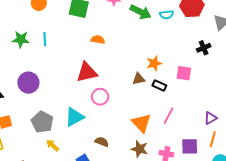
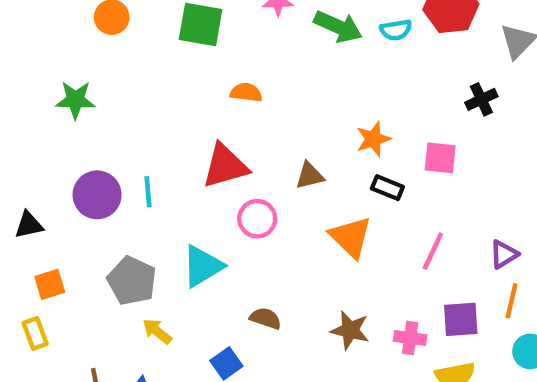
cyan line: (45, 39) -> (148, 192), moved
brown triangle: (139, 79) -> (310, 176), moved
pink line: (169, 116) -> (433, 251), moved
orange triangle: (141, 123) -> (351, 237), moved

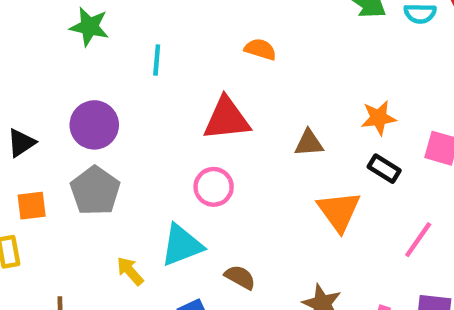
cyan line: (148, 192) -> (157, 60), moved
pink circle: (257, 219) -> (214, 187), moved
black triangle: (29, 225) -> (21, 143), turned -32
cyan triangle: (203, 266) -> (182, 245), moved
gray pentagon: (132, 281) -> (95, 191), moved

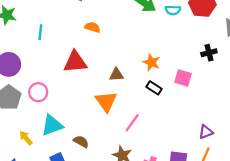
orange star: (379, 118) -> (151, 62), turned 30
pink circle: (214, 187) -> (38, 92), moved
orange triangle: (339, 211) -> (106, 101), moved
pink line: (418, 240) -> (132, 123), moved

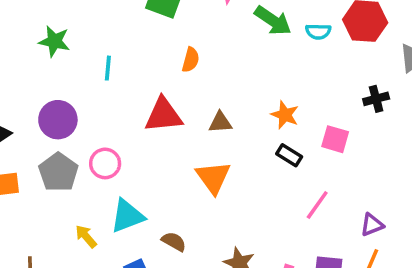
orange semicircle: (92, 27) -> (191, 60), turned 88
brown triangle: (116, 75) -> (220, 122), moved
pink line: (132, 123) -> (317, 205), moved

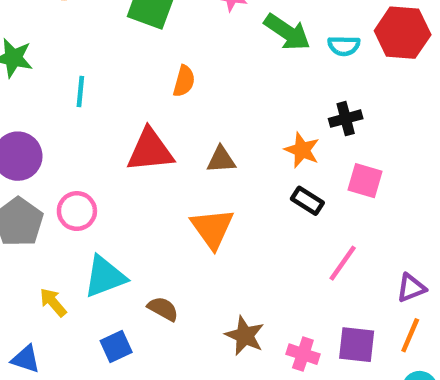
black cross: (376, 99) -> (346, 119), moved

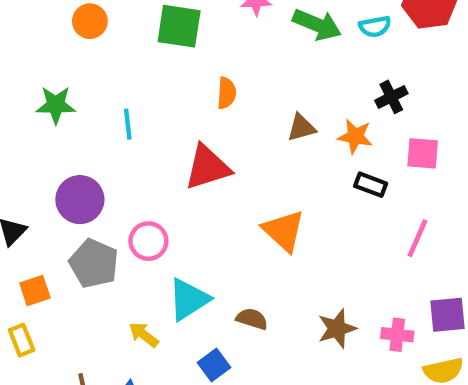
brown triangle: (221, 160) -> (301, 128), moved
brown star: (245, 336) -> (337, 328), turned -30

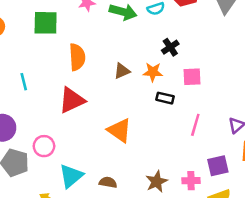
orange semicircle: (227, 93) -> (77, 57), size x1.5

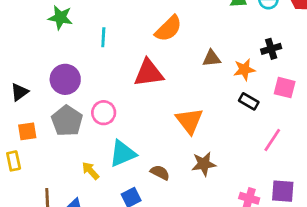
orange semicircle: (77, 57) -> (168, 29), turned 32
orange star: (153, 72) -> (244, 70), turned -30
brown star: (157, 182) -> (204, 164), moved

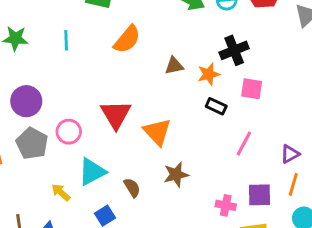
cyan line: (103, 37) -> (66, 40), moved
black cross: (271, 49) -> (234, 50), size x1.4
red triangle: (149, 73) -> (116, 114), moved, turned -48
brown semicircle: (160, 173) -> (132, 188), turned 36

